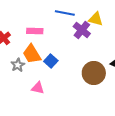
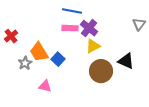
yellow triangle: (96, 19) -> (93, 46), moved, turned -42
pink rectangle: (35, 31) -> (70, 28), moved

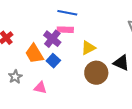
purple cross: (89, 28) -> (52, 39), moved
gray star: (25, 63) -> (15, 77), moved

